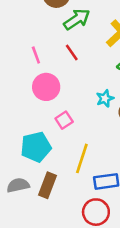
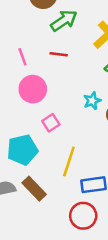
red line: (72, 52) -> (59, 54), turned -48
brown rectangle: (47, 185) -> (34, 189), turned -65

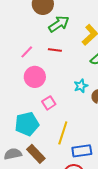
pink line: (22, 57) -> (27, 52), turned 64

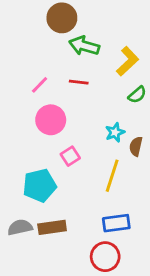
green arrow: (59, 24) -> (84, 46), turned -130
yellow line: (63, 133) -> (112, 176), moved
brown rectangle: (36, 154) -> (52, 227), turned -54

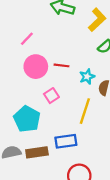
red line: (79, 82) -> (61, 65), moved
cyan pentagon: (40, 185) -> (27, 119), turned -30
blue rectangle: (116, 223) -> (66, 141), moved

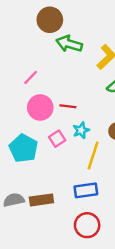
cyan star: (87, 77) -> (81, 130), moved
cyan pentagon: (27, 119) -> (23, 148), moved
blue rectangle: (66, 141) -> (86, 190), moved

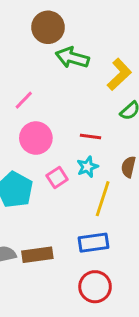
red line: (68, 106) -> (90, 137), moved

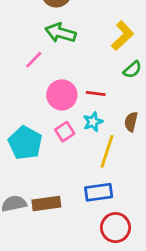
green arrow: (72, 58) -> (60, 33), moved
pink circle: (36, 138) -> (62, 95), moved
red circle: (95, 287) -> (115, 228), moved

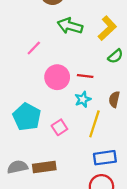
green arrow: (60, 33) -> (70, 26), moved
pink square: (65, 132) -> (59, 127), moved
blue rectangle: (99, 192) -> (105, 158), moved

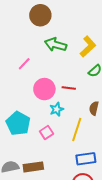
cyan star: (83, 99) -> (57, 109), moved

